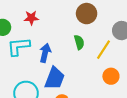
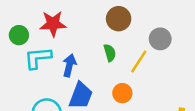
red star: (31, 18) -> (53, 24), size x1.5
orange circle: (111, 76) -> (122, 93), moved

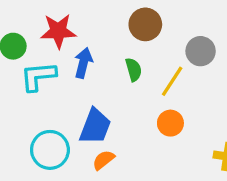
blue arrow: (69, 65) -> (83, 63), moved
orange circle: (122, 93) -> (170, 123), moved

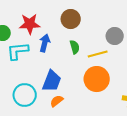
brown circle: (145, 24) -> (71, 19), moved
yellow line: (172, 81) -> (98, 54), turned 42
orange circle: (170, 123) -> (97, 79), size x1.6

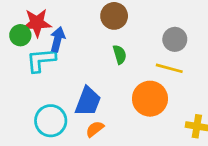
red star: (30, 24) -> (37, 23), moved
blue arrow: (45, 43) -> (58, 39), moved
yellow line: (98, 54) -> (169, 68), moved, turned 30

